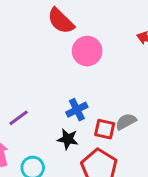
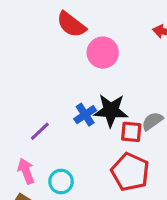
blue cross: (77, 110) -> (85, 115), moved
black star: (68, 139) -> (111, 111), moved, size x1.5

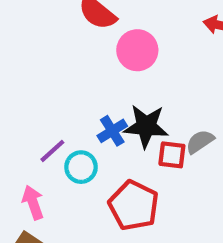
red pentagon: (130, 172) -> (134, 205), moved
cyan circle: (61, 182) -> (81, 167), moved

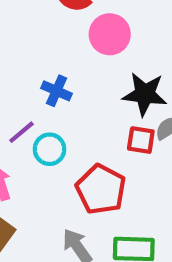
black star: (146, 126) -> (145, 94), moved
blue cross: (112, 131) -> (57, 91), moved, turned -36

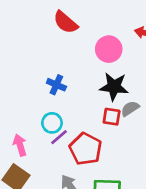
pink circle: (110, 34) -> (109, 49), moved
purple line: (21, 132) -> (59, 137), moved

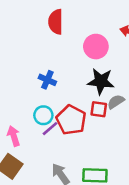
red semicircle: (66, 22) -> (56, 22), turned 50
red pentagon: (86, 149) -> (71, 120), moved

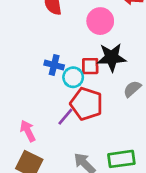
gray semicircle: (116, 102) -> (132, 89), moved
red square: (99, 109) -> (90, 66), moved
cyan circle: (43, 115) -> (73, 77), moved

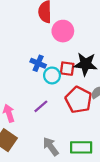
pink circle: (100, 21) -> (63, 31), moved
red pentagon: (86, 104) -> (79, 100), moved

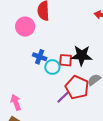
pink circle: (63, 31) -> (25, 27), moved
purple line: (41, 106) -> (63, 97), moved

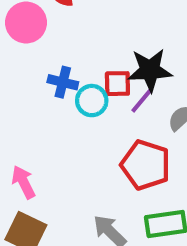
red pentagon: (77, 87) -> (146, 165), moved
purple line: (63, 97) -> (142, 100), moved

